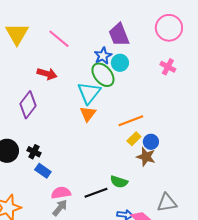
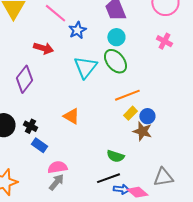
blue star: (103, 56) -> (77, 30), moved
green ellipse: (103, 75) -> (115, 61), moved
orange triangle: (88, 114) -> (71, 116), moved, turned -36
black line: (96, 193) -> (108, 178), moved

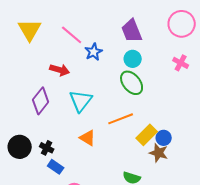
cyan triangle: (85, 67) -> (81, 101), moved
orange line: (127, 95) -> (121, 119), moved
yellow rectangle: (130, 113) -> (147, 135), size x1.5

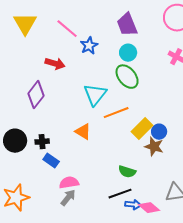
cyan triangle: (81, 101) -> (95, 95), moved
black cross: (47, 148) -> (42, 142), turned -32

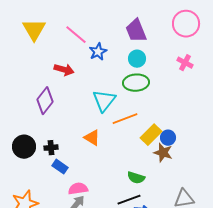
green ellipse: (127, 77) -> (136, 83), turned -55

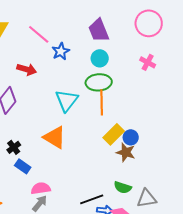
orange line: (125, 119) -> (102, 102), moved, turned -70
orange triangle: (92, 138) -> (55, 137), size x1.4
black cross: (51, 148) -> (14, 147), turned -32
green semicircle: (136, 178) -> (123, 187), moved

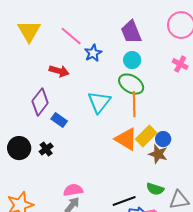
green ellipse: (99, 82) -> (131, 84), turned 35
orange triangle: (55, 137) -> (126, 139), moved
blue rectangle: (23, 166) -> (59, 120), moved

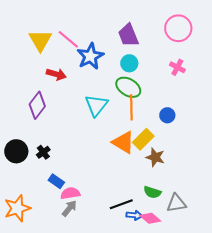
yellow triangle: (29, 31) -> (40, 40), moved
blue star: (93, 53) -> (90, 56), size x1.5
blue rectangle: (59, 120) -> (56, 181), moved
blue circle: (163, 139) -> (167, 115), moved

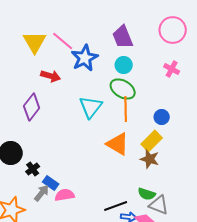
yellow rectangle: (143, 139) -> (152, 141), moved
black cross: (43, 152) -> (33, 169), moved
gray triangle: (176, 203) -> (159, 205), moved, turned 30
gray arrow: (69, 208) -> (42, 193), moved

